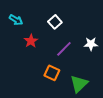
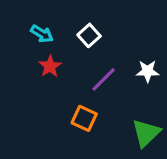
cyan arrow: (16, 20) -> (42, 34), moved
green triangle: (79, 84) -> (146, 133), moved

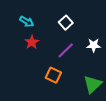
white square: (89, 35) -> (66, 23), moved

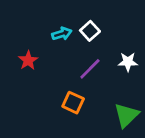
cyan arrow: (27, 22) -> (62, 34), moved, turned -48
red star: (32, 42) -> (28, 60), moved

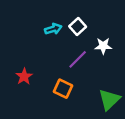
red star: (28, 60) -> (24, 76), moved
white star: (128, 62) -> (103, 46), moved

